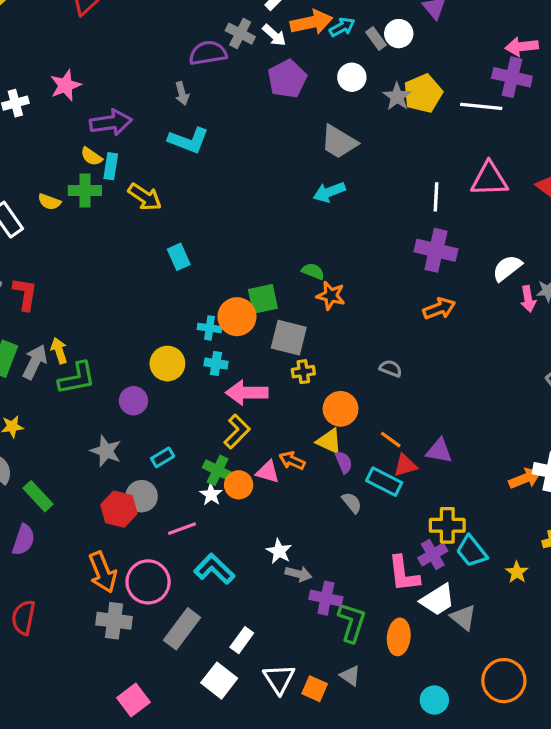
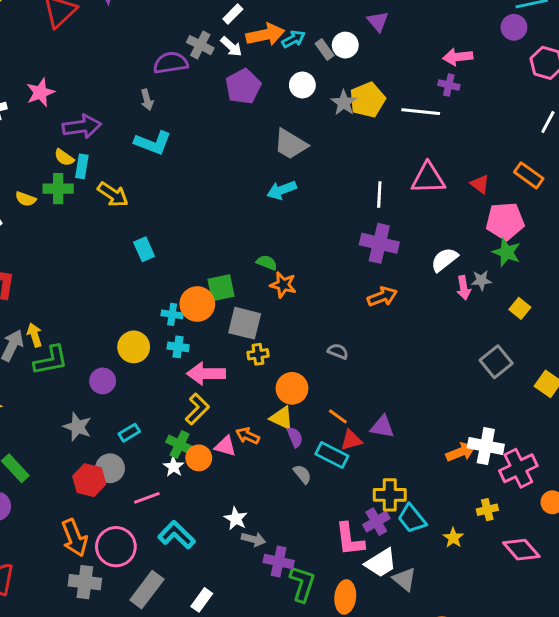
purple cross: (512, 77) -> (449, 85), size x0.6

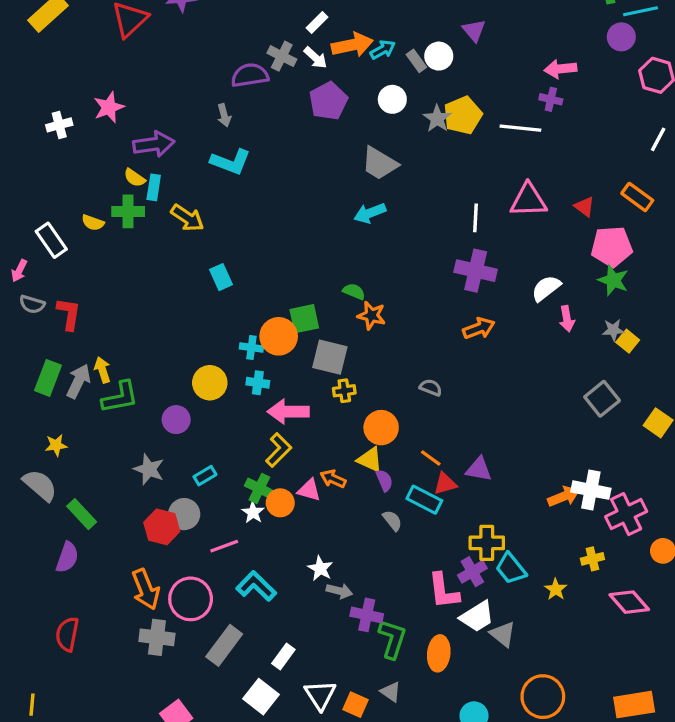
gray star: (481, 280) -> (613, 330), moved

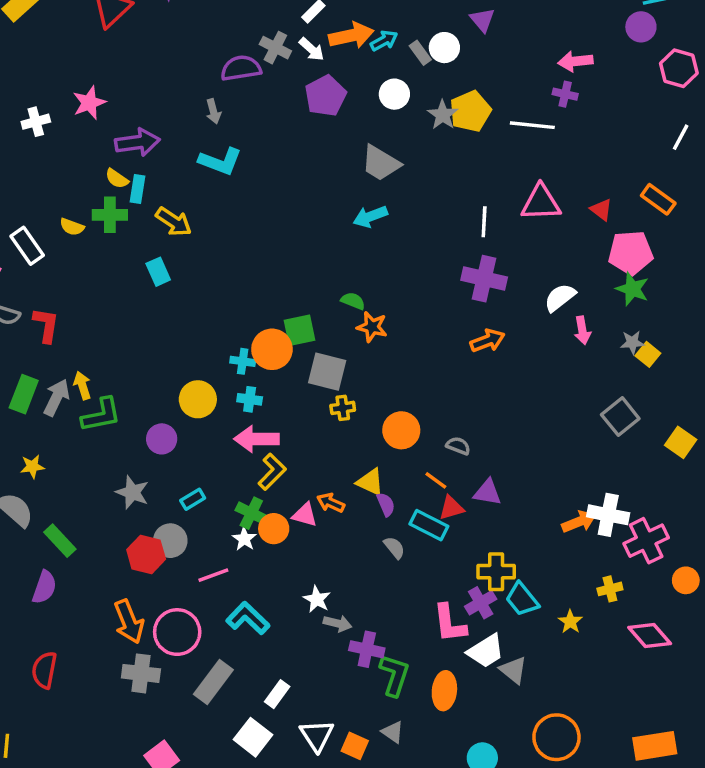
cyan rectangle: (221, 277) -> (158, 272), moved
gray semicircle: (431, 388) -> (458, 446), moved
pink arrow: (288, 412) -> (256, 439), moved
orange circle: (381, 428) -> (401, 430), moved

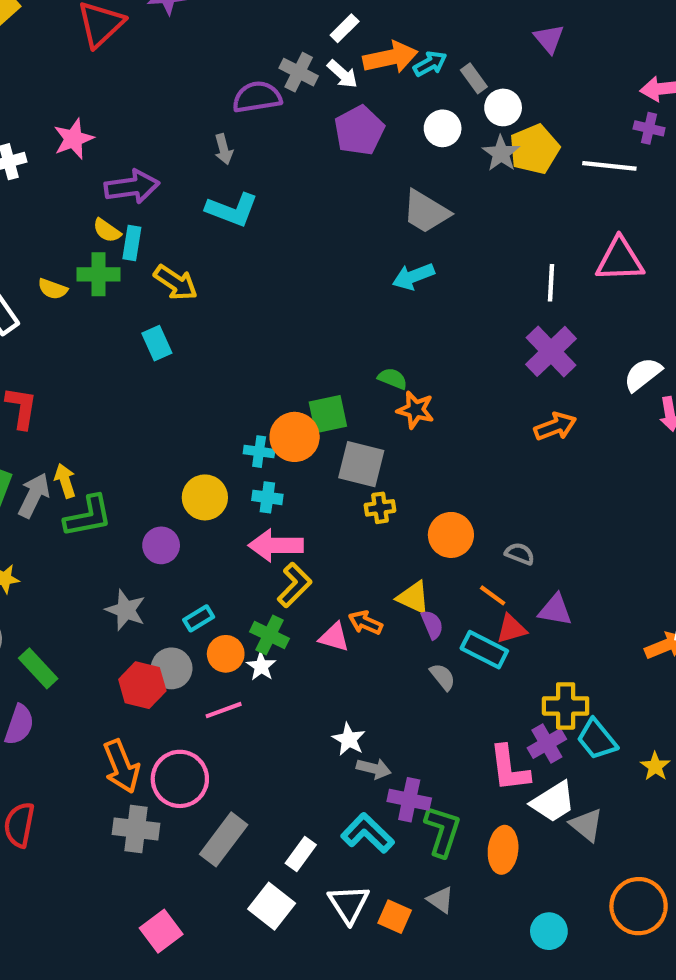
white circle: (444, 48) -> (503, 107), moved
purple cross: (484, 279) -> (551, 351), turned 33
orange circle: (274, 529) -> (226, 654), moved
cyan L-shape: (248, 618) -> (368, 833), moved

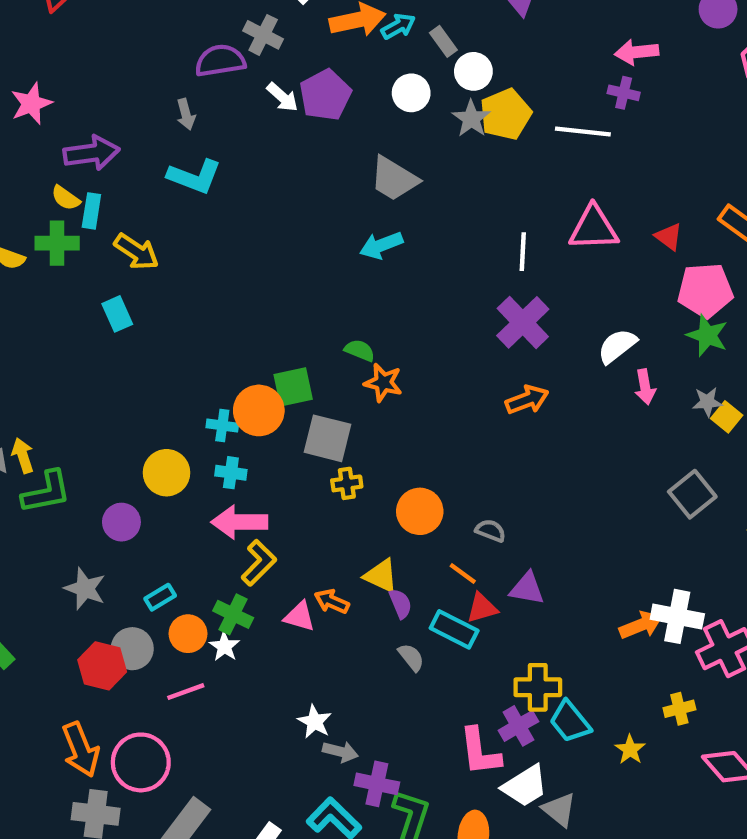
white arrow: (342, 74) -> (282, 97), moved

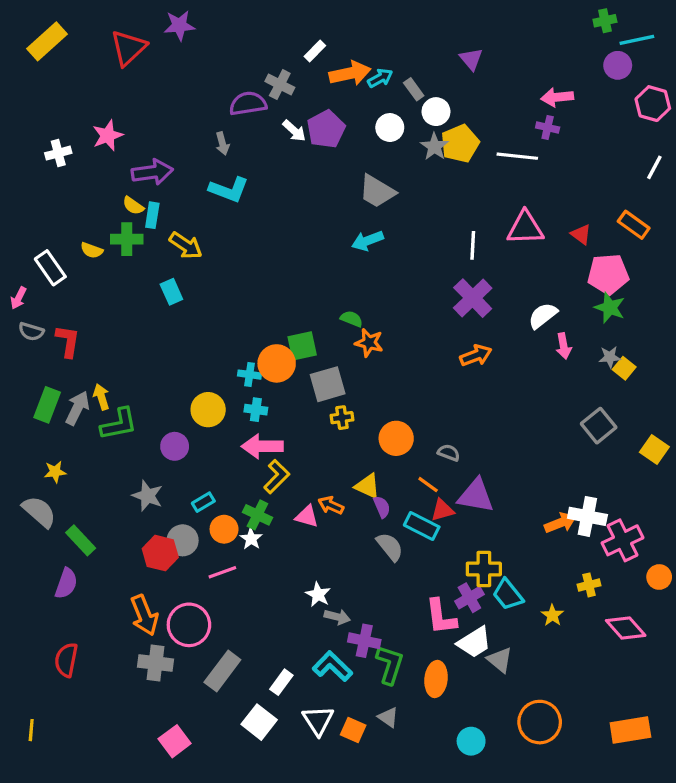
gray square: (327, 438) -> (328, 384), turned -30
purple triangle: (527, 589) -> (476, 496), size x1.4
gray semicircle: (411, 657) -> (390, 547), size x1.4

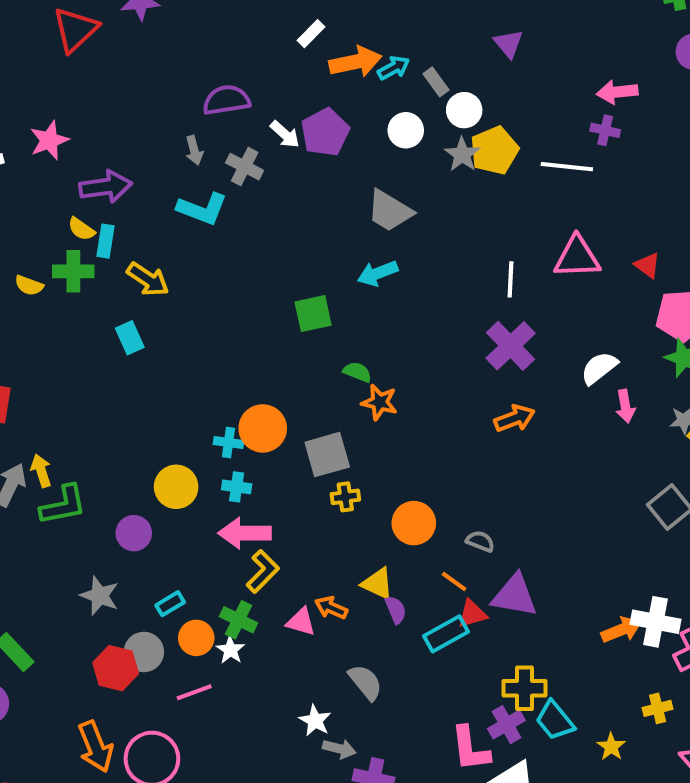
gray cross: (280, 84) -> (245, 167), moved
green square: (302, 346) -> (313, 314), moved
cyan rectangle: (422, 526) -> (446, 634), turned -56
gray semicircle: (390, 547) -> (365, 682), moved

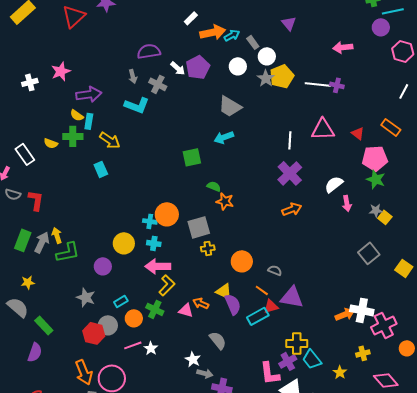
purple cross: (605, 130) -> (337, 85), moved
purple semicircle: (396, 610) -> (233, 304), size x1.5
white star: (230, 650) -> (151, 348), moved

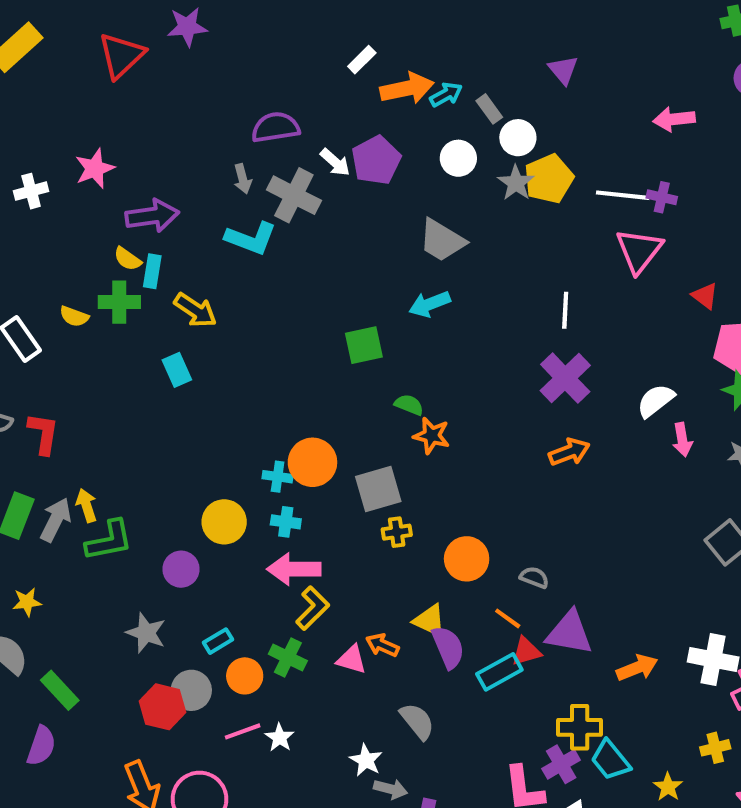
gray cross: (158, 84) -> (294, 195), size x1.4
pink triangle: (323, 129) -> (639, 251), moved, turned -50
orange arrow: (345, 314) -> (637, 668), moved

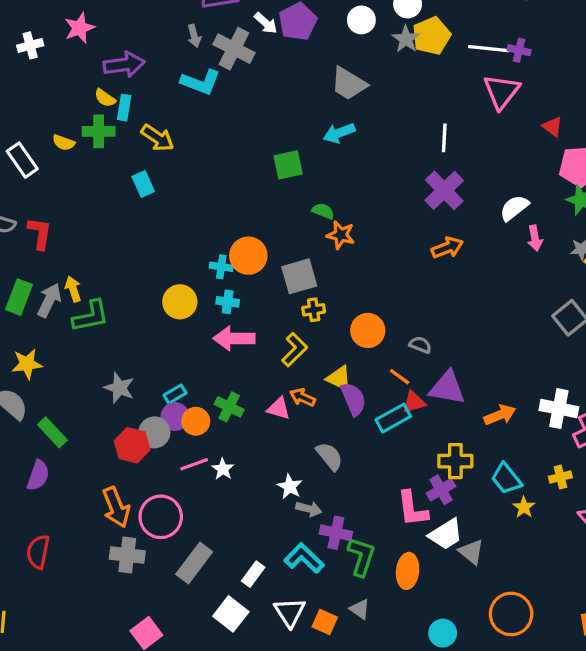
purple circle: (181, 569) -> (175, 416), moved
yellow star: (27, 602) -> (27, 364), size x1.4
yellow L-shape: (312, 608) -> (294, 350), moved
cyan trapezoid: (610, 760) -> (506, 479), moved

